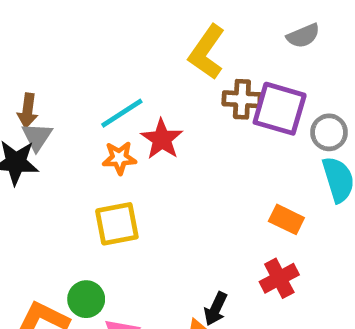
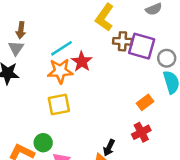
brown arrow: (28, 111) -> (21, 30), moved
gray triangle: (37, 137) -> (16, 48), moved
orange star: (119, 158) -> (60, 71), size x1.5
orange rectangle: (286, 219) -> (145, 102), turned -63

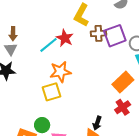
purple square: (142, 46) -> (115, 36), turned -30
red star: (82, 62) -> (65, 38), moved
orange star: (60, 71) -> (60, 72), moved
orange rectangle: (145, 102) -> (123, 82), size x1.5

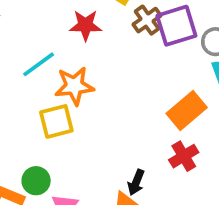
brown cross: (98, 33) -> (147, 20), turned -35
red star: (65, 38) -> (86, 25), turned -30
cyan line: (48, 45) -> (39, 64), moved

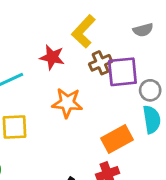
orange star: (74, 86) -> (67, 103), moved

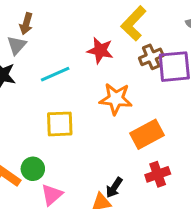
orange rectangle: (117, 139) -> (147, 134), moved

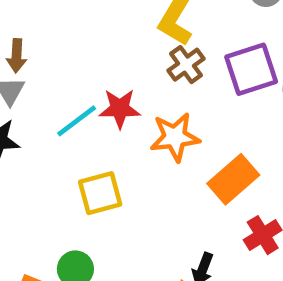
red star: (100, 50) -> (120, 109), moved
brown cross: (151, 57) -> (186, 65), moved

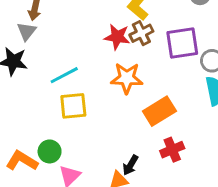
red star: (120, 109) -> (117, 37), moved
cyan line: (77, 121) -> (64, 75), moved

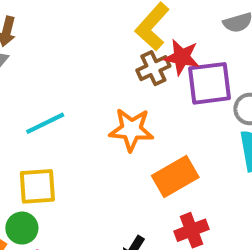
red star: (117, 37) -> (182, 57), moved
yellow square: (73, 106) -> (37, 186), moved

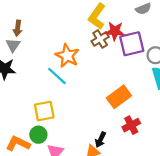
cyan line: (45, 123) -> (57, 76), moved, turned 75
orange star: (131, 130) -> (67, 56), moved, turned 30

